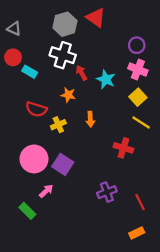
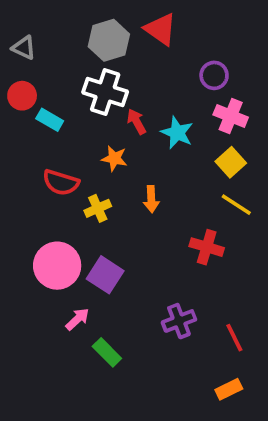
purple circle: (137, 45) -> (214, 75), moved
green rectangle: (27, 211) -> (107, 352), moved

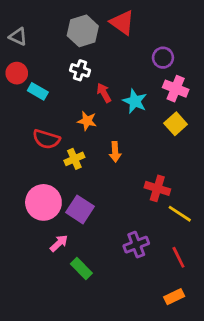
white cross: (105, 92) -> (80, 70), size x0.6
yellow line: (236, 205) -> (180, 214), moved

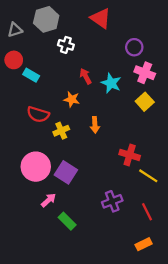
gray hexagon: (83, 31) -> (46, 19), moved
gray triangle: (18, 37) -> (15, 30), turned -42
white cross: (80, 70) -> (66, 45), moved

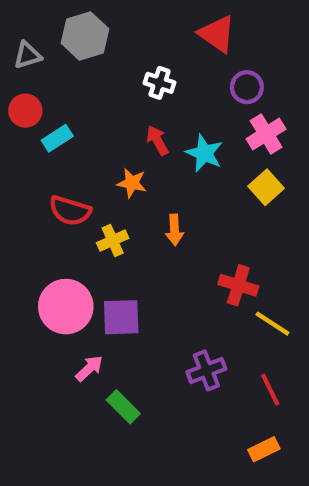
red triangle: (101, 18) -> (217, 34), moved
white cross: (66, 45) -> (160, 83), moved
pink cross: (145, 73) -> (266, 134), turned 36
cyan rectangle: (31, 75) -> (57, 138), turned -63
purple square: (66, 172) -> (121, 317), turned -35

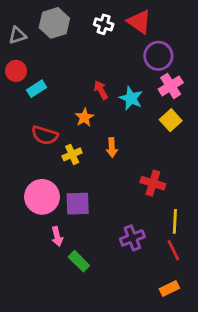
white cross: (160, 83) -> (104, 24), moved
purple circle: (247, 87) -> (158, 56), size x1.4
orange star: (132, 183) -> (84, 117), turned 30
yellow line: (272, 324) -> (175, 221), moved, turned 60
pink arrow: (89, 368) -> (57, 237), turned 120

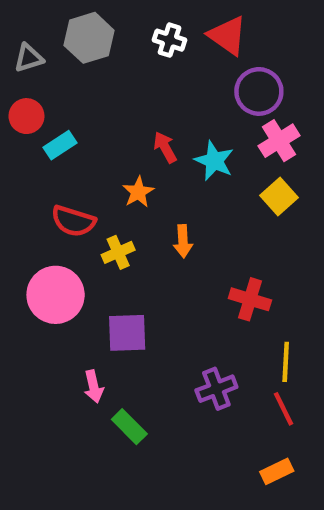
pink circle: (42, 197) -> (56, 295), moved

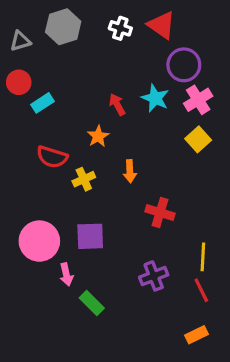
cyan star: (214, 161) -> (155, 98), moved
pink circle: (56, 295) -> (39, 241), moved
red cross: (250, 299) -> (160, 212), moved

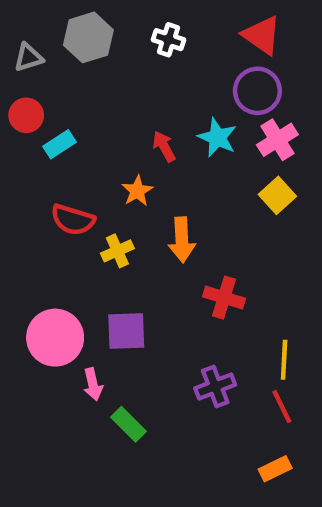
red triangle: (162, 25) -> (262, 35), moved
orange arrow: (130, 171) -> (182, 240), size x1.4

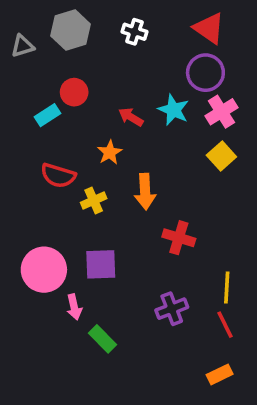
red circle: (26, 115) -> (74, 92), moved
red arrow: (164, 146) -> (131, 117), turned -30

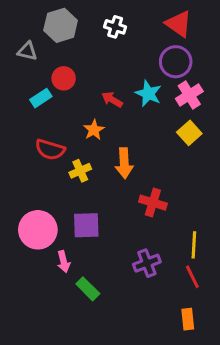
gray triangle: (23, 46) -> (27, 51), moved, turned 30
orange rectangle: (220, 374) -> (188, 319), turned -70

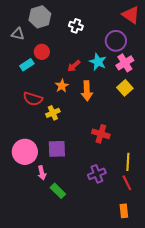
red triangle: (179, 24) -> (131, 15), moved
white cross: (115, 27) -> (76, 26), moved
red arrow: (112, 100) -> (74, 66), turned -72
orange arrow: (124, 163) -> (87, 91), moved

